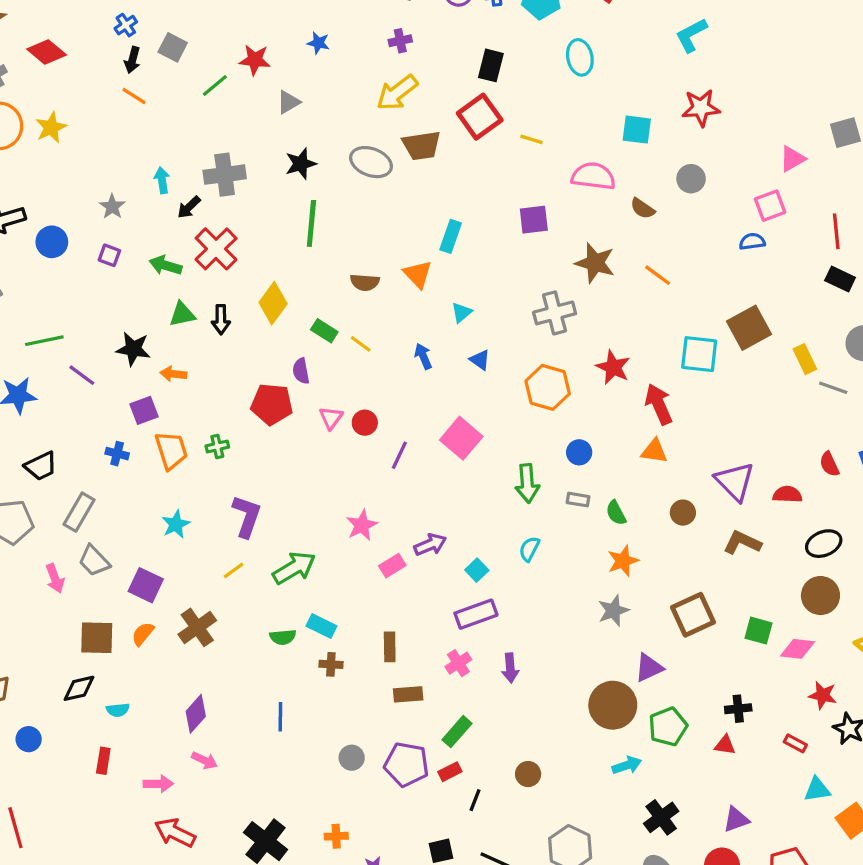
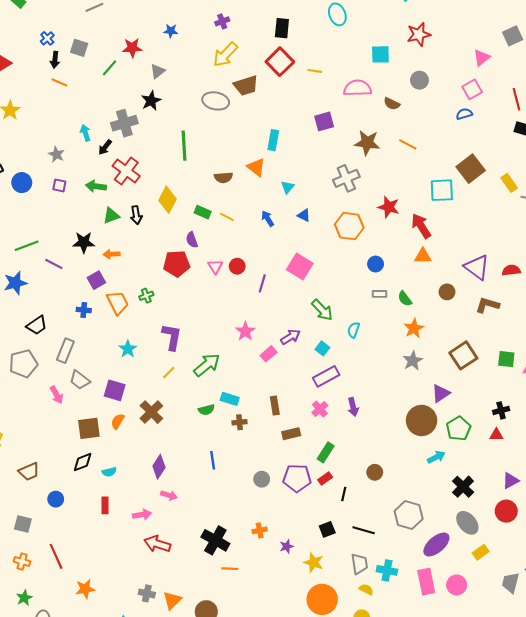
black star: (301, 164) -> (151, 101), moved
green arrow: (527, 483) -> (322, 310), moved, turned -30

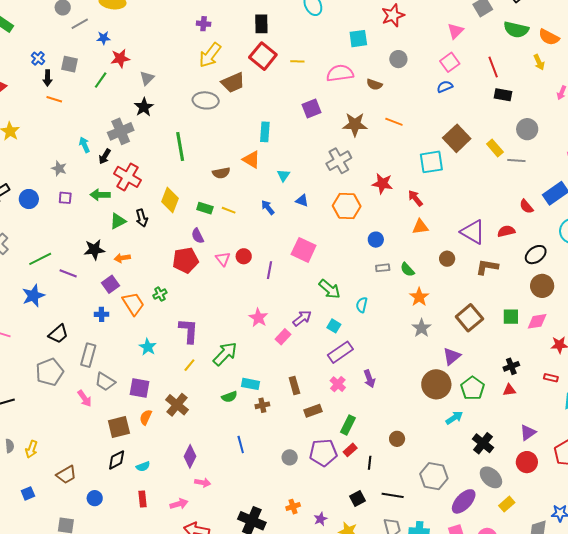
purple cross: (222, 21) -> (204, 24), turned 32
blue star: (171, 31) -> (103, 38), moved
red arrow: (421, 226) -> (415, 198), size x0.7

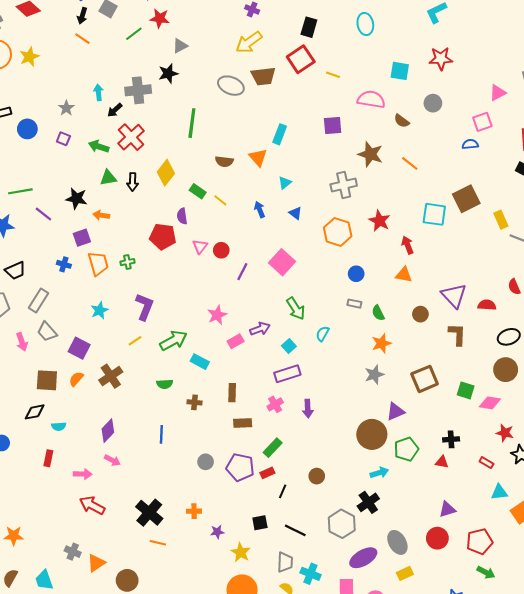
brown L-shape: (487, 267) -> (457, 334), turned 65
cyan rectangle: (251, 384) -> (200, 362), moved
black cross: (483, 443) -> (368, 502), moved

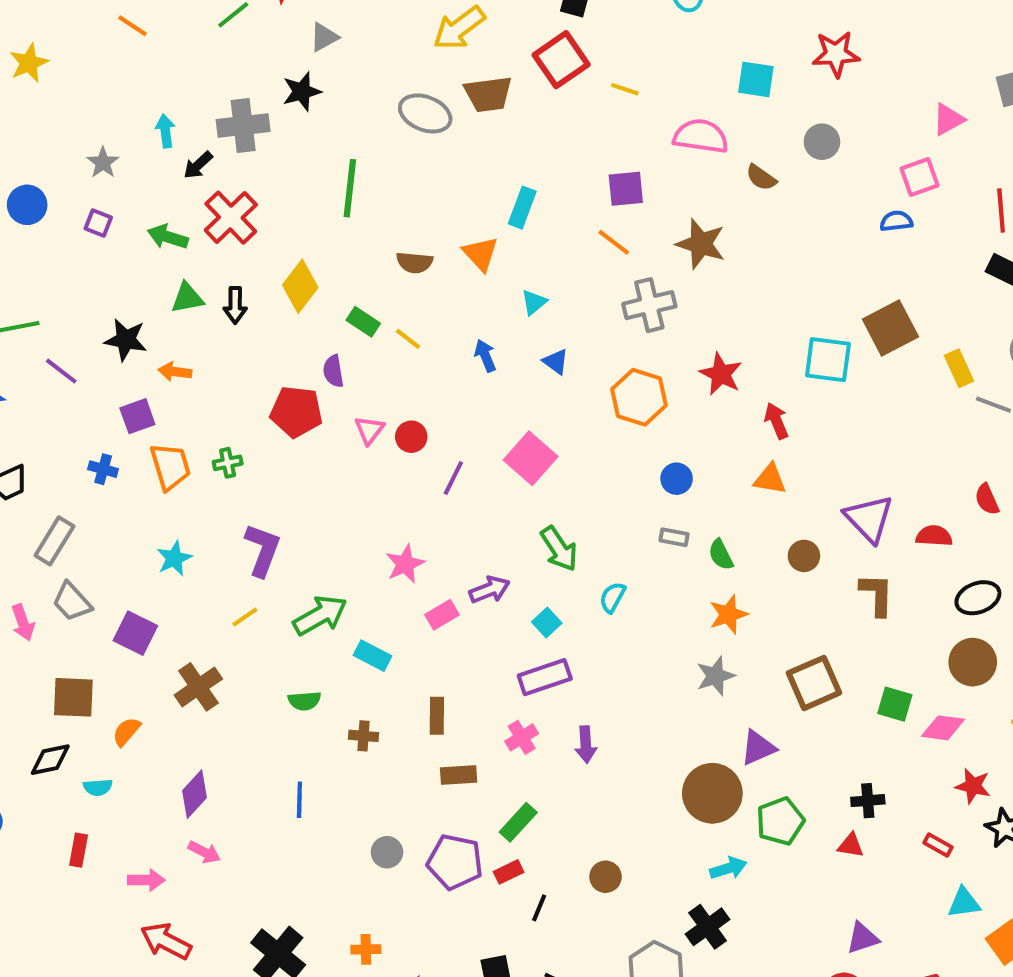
orange line: (410, 163) -> (614, 242), moved
orange semicircle: (76, 379) -> (126, 732), moved

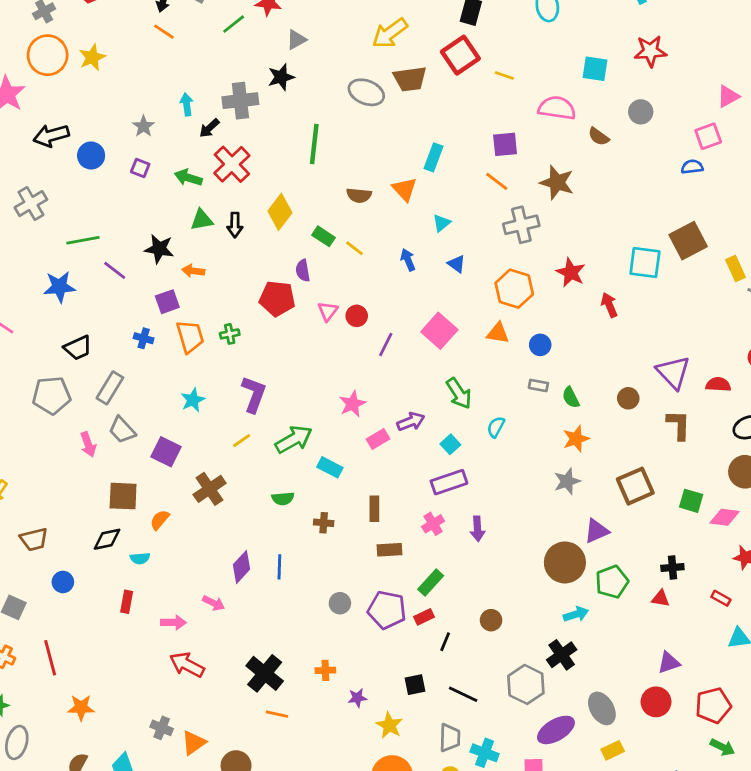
orange triangle: (770, 479) -> (498, 333), moved
purple diamond: (195, 794) -> (241, 567), moved

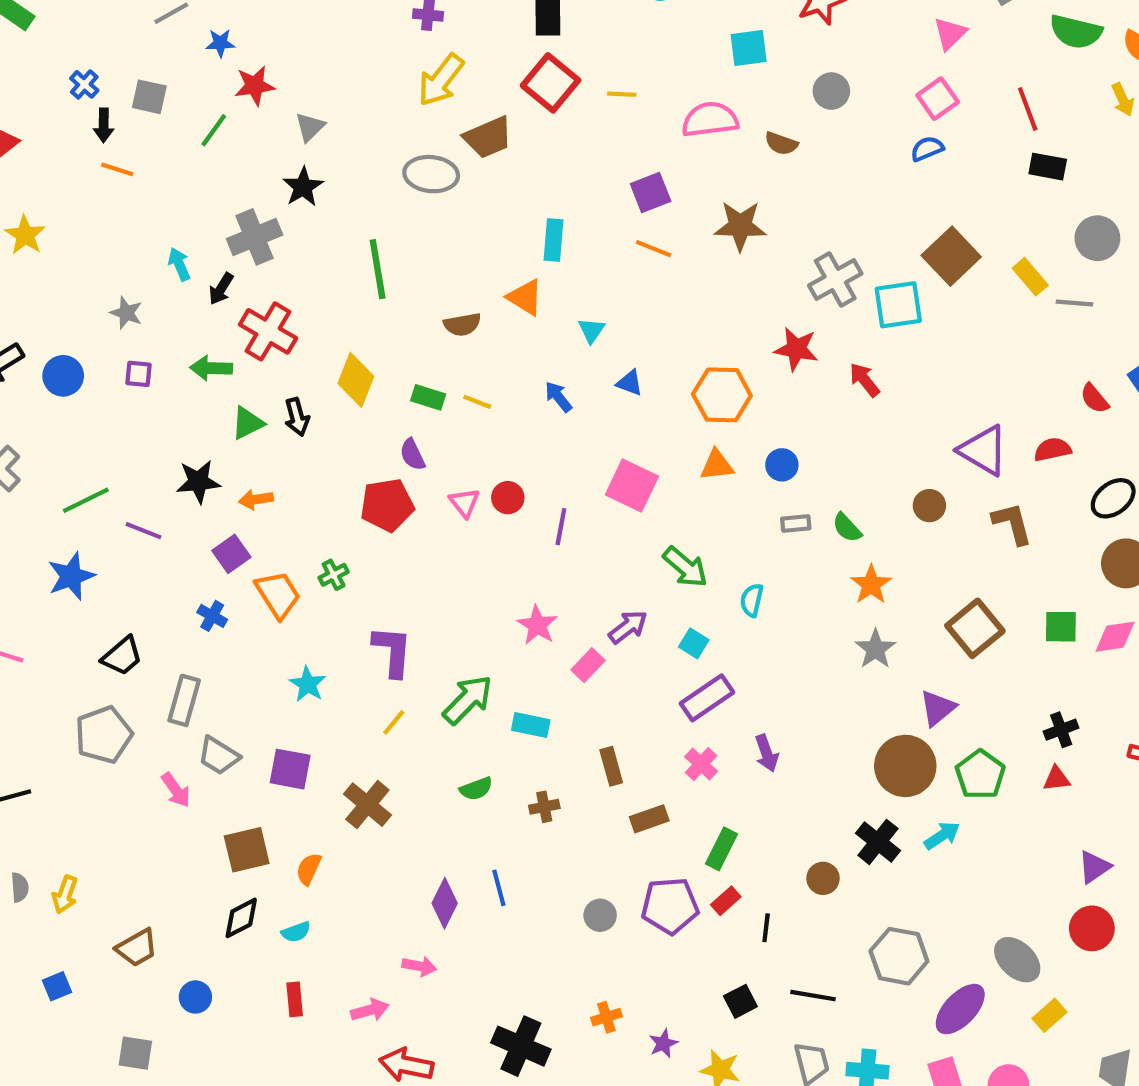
gray cross: (521, 225) -> (835, 280), moved
blue cross: (144, 338) -> (212, 616), turned 30
black cross: (562, 655) -> (878, 842), moved

